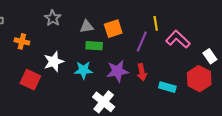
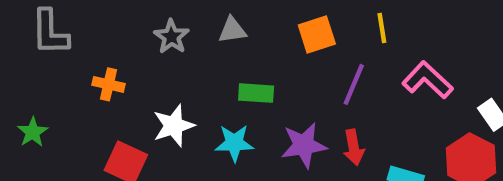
yellow line: (156, 23) -> (382, 28), moved
gray triangle: (87, 27) -> (232, 30), moved
orange square: (113, 29) -> (317, 34), moved

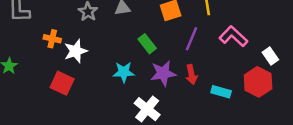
green rectangle: (256, 93) -> (147, 44), moved, turned 48
white star: (174, 126) -> (76, 51), moved

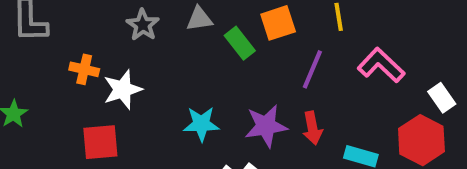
green rectangle: (147, 44) -> (240, 43), moved
red square: (62, 83) -> (100, 142), turned -30

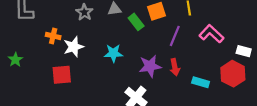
white rectangle: (442, 98) -> (244, 51), turned -40
cyan star: (201, 124) -> (113, 53), moved

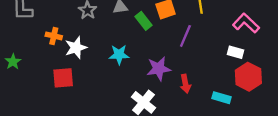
pink L-shape: (211, 34) -> (246, 23), moved
white rectangle: (244, 51) -> (235, 52), moved
red arrow: (175, 67) -> (185, 84), moved
cyan rectangle: (201, 82) -> (222, 98), moved

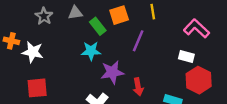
white star: (76, 48) -> (33, 52), turned 30
cyan star: (119, 55) -> (91, 51), moved
red square: (63, 78) -> (37, 88), moved

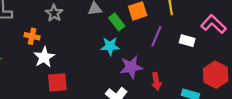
gray star: (44, 16) -> (54, 13), moved
white star: (33, 52) -> (44, 57), moved, turned 30
white rectangle: (186, 57) -> (187, 41), moved

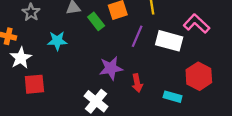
white rectangle: (187, 41) -> (169, 41), size x1.6
cyan star: (110, 46) -> (57, 41), moved

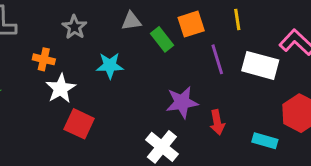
purple line: (137, 36) -> (217, 59), turned -40
red square: (34, 84) -> (79, 124), turned 30

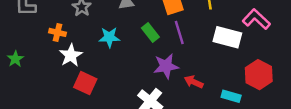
green rectangle: (162, 39) -> (150, 32), moved
purple line: (217, 59) -> (179, 32), moved
red arrow: (217, 122) -> (194, 82), turned 126

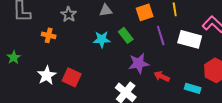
purple line: (179, 32) -> (161, 35), moved
cyan star: (109, 37) -> (102, 39), moved
white star: (71, 55) -> (47, 75), moved

